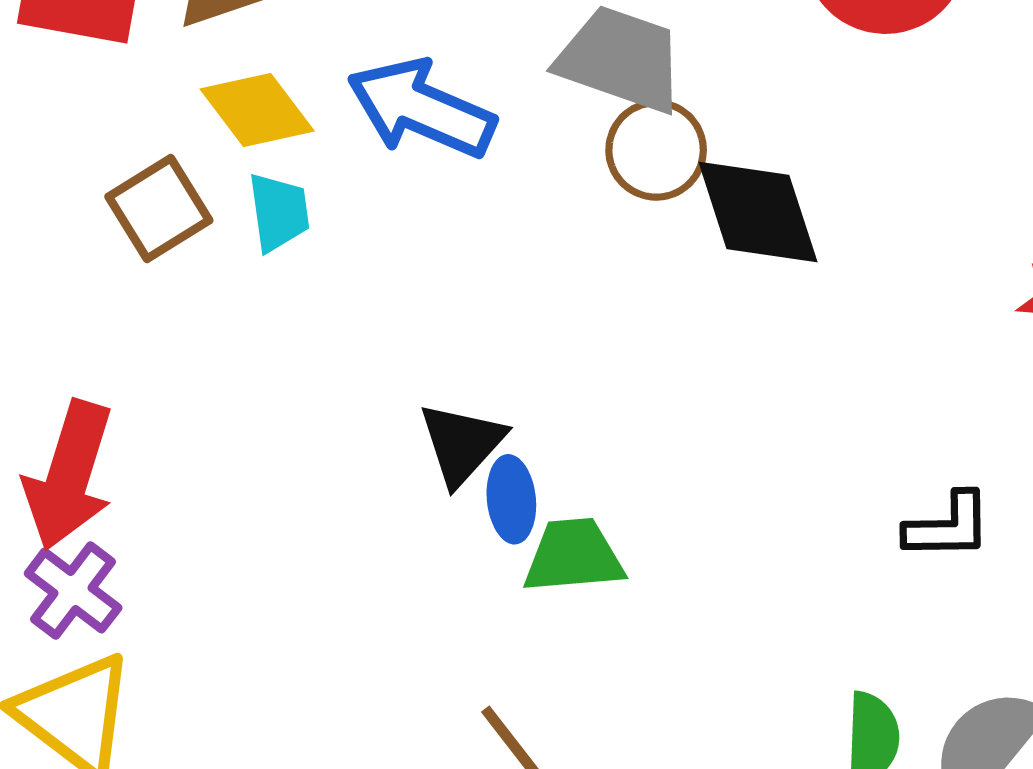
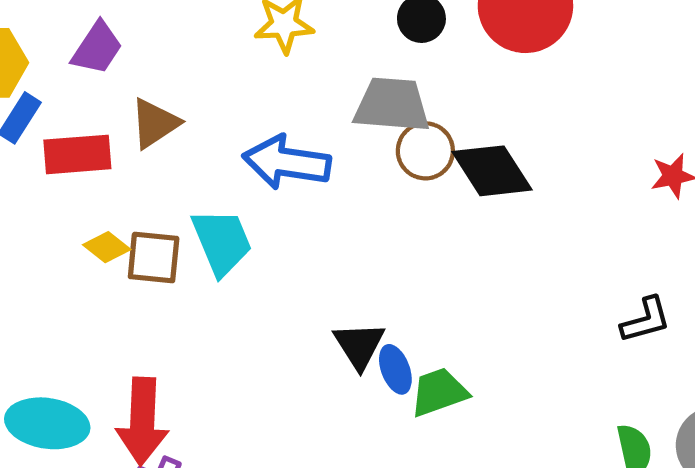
yellow diamond: (257, 110) -> (107, 247), moved, size x0.7
brown square: (159, 209) -> (154, 257), turned -38
cyan trapezoid: (279, 212) -> (222, 242), size x1.5

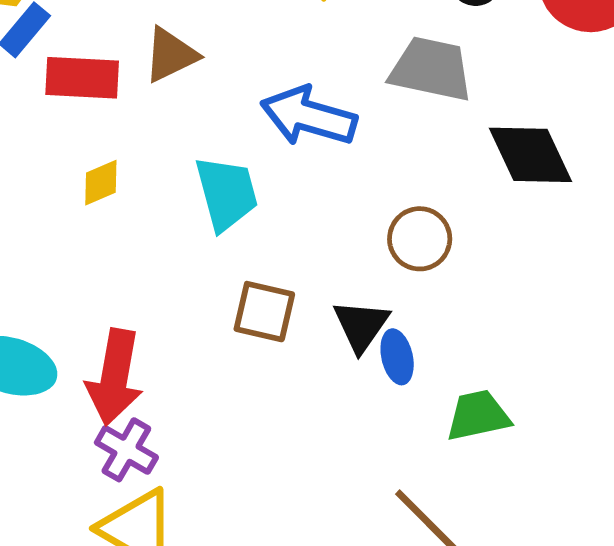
brown circle: (425, 151) -> (420, 239), moved
yellow diamond: (107, 247) -> (101, 183), turned -69
brown square: (154, 257) -> (264, 312), moved
green trapezoid: (439, 392) -> (478, 416), moved

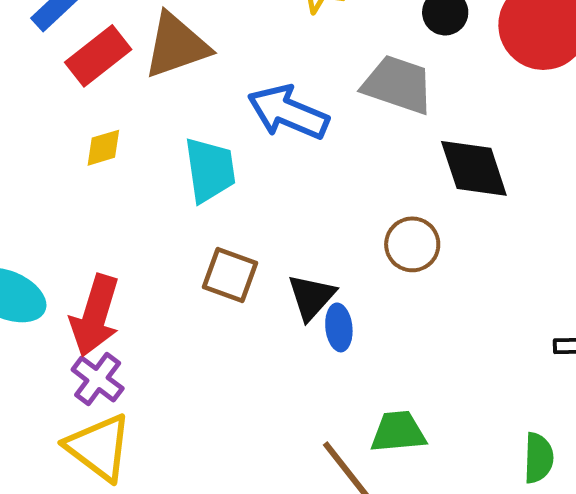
brown triangle: (171, 55) -> (176, 46), size x1.4
red rectangle: (82, 78) -> (98, 56), turned -48
brown circle: (420, 239) -> (412, 244), moved
green trapezoid: (478, 416) -> (398, 432), moved

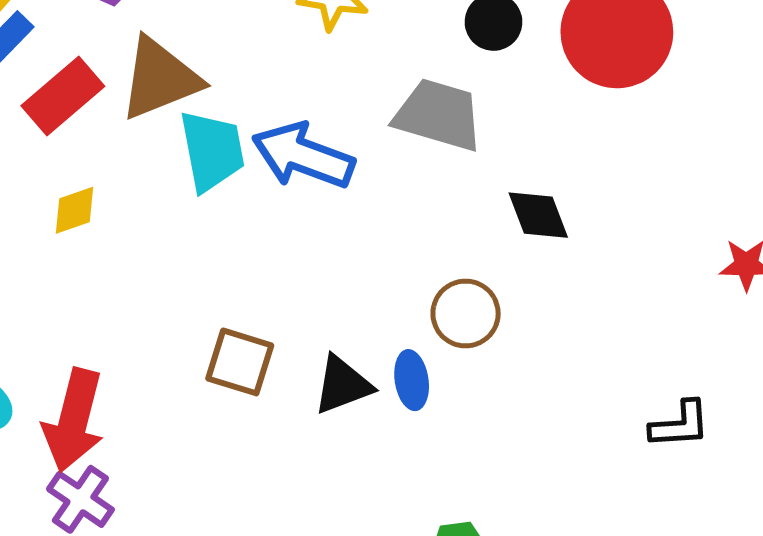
black diamond: (474, 168) -> (538, 215), size x0.7
cyan trapezoid: (210, 170) -> (212, 151), moved
black triangle: (311, 297) -> (343, 385), turned 30
blue ellipse: (339, 327) -> (412, 380), moved

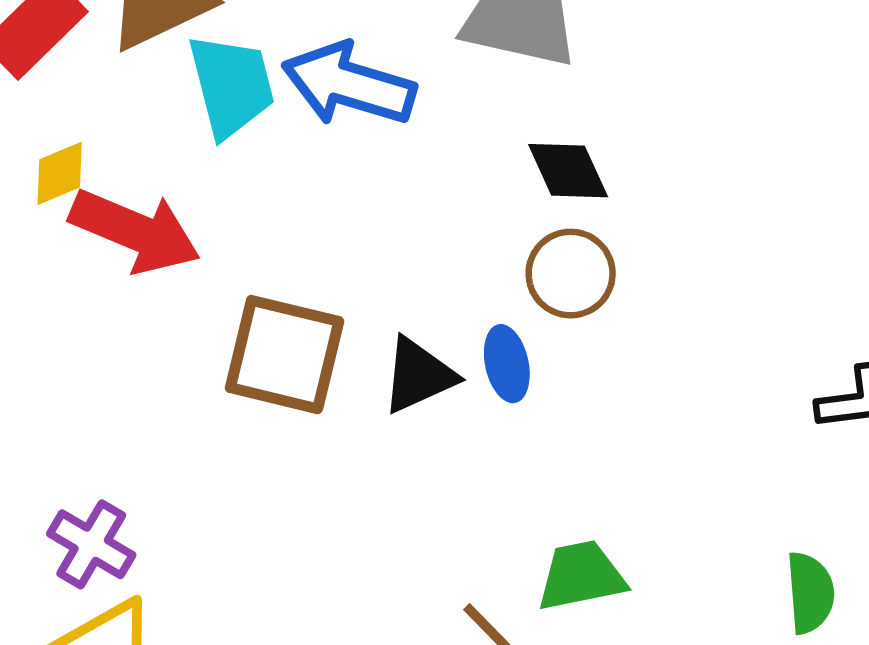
black diamond: (538, 215) -> (568, 171), moved
brown square: (240, 362) -> (285, 355), size x1.4
red arrow: (74, 420) -> (135, 231), moved, turned -78

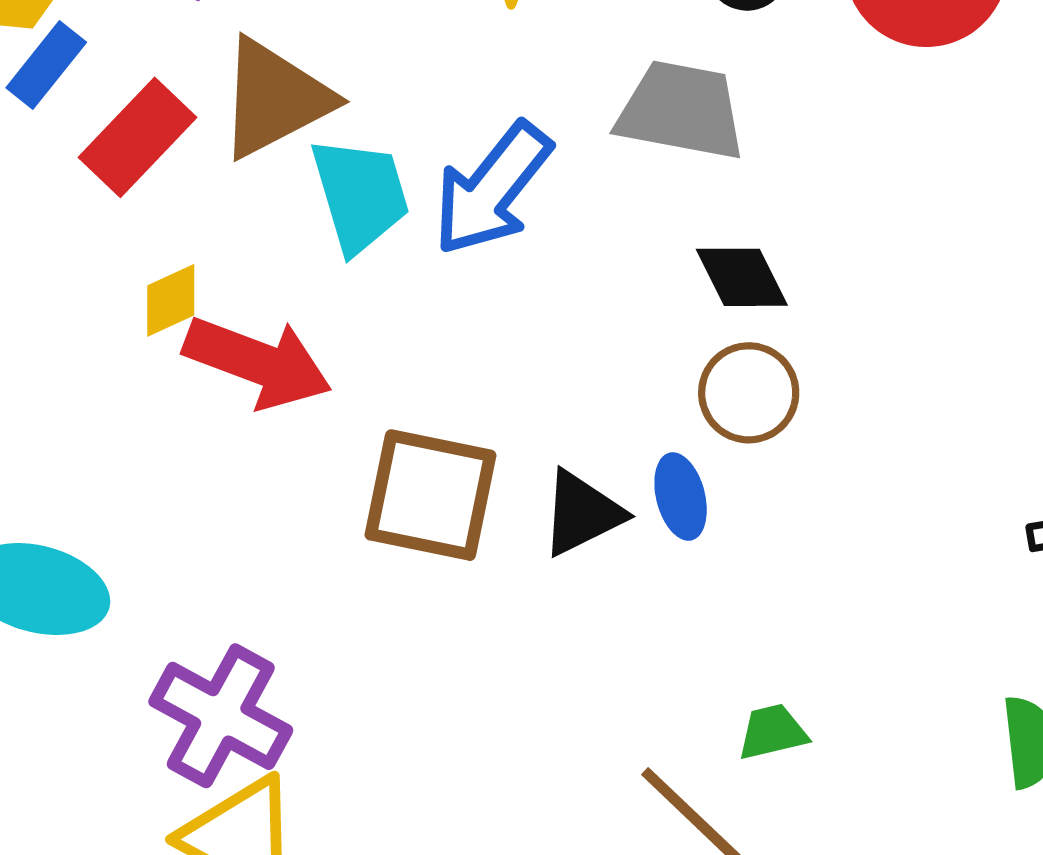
blue arrow: (349, 84) -> (492, 189), turned -66
purple cross: (91, 544) -> (221, 716), size x1.4
green trapezoid: (581, 576) -> (772, 732), size x0.7

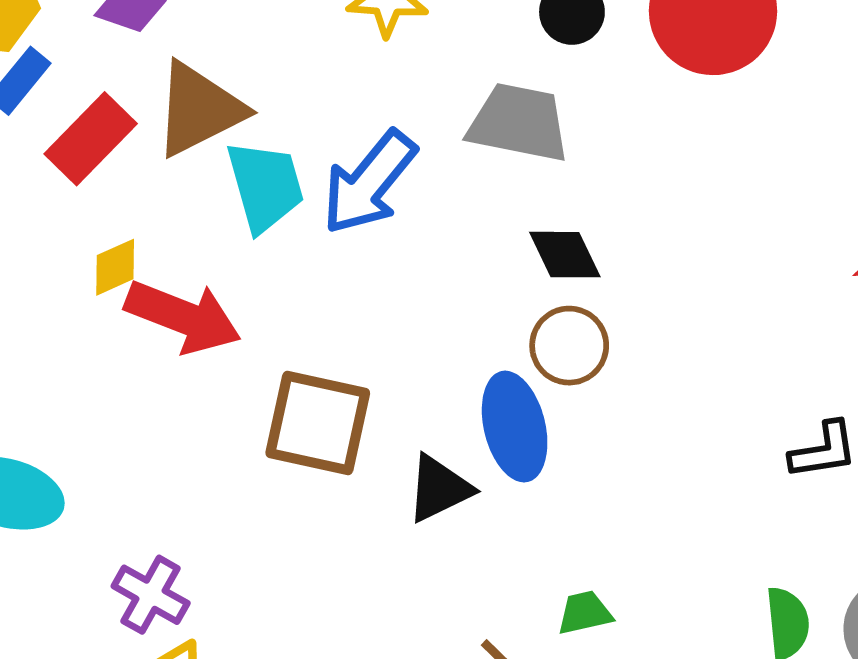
blue ellipse: (681, 497) -> (515, 427), size x1.6
black triangle: (582, 513) -> (439, 489), moved
purple cross: (221, 716) -> (151, 595), size x0.7

